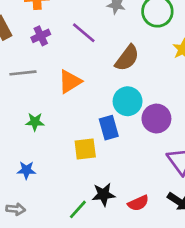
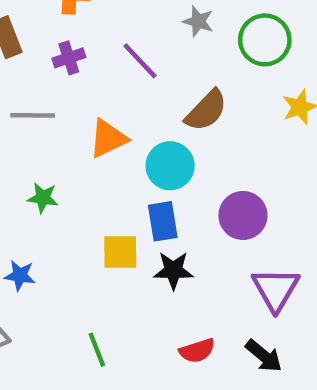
cyan circle: (128, 101) -> (170, 166), moved
black star: (103, 195) -> (173, 270), moved
green line: (78, 209) -> (97, 350), turned -70

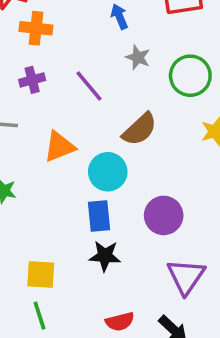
yellow square: (120, 252) -> (41, 274), moved

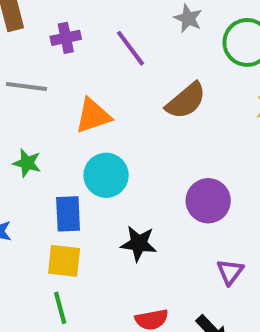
cyan circle: (108, 172) -> (106, 175), moved
blue rectangle: (99, 216) -> (68, 214), moved
purple triangle: (186, 276) -> (230, 272), size x0.6

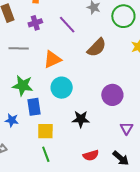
green star: (27, 163) -> (23, 86), size x1.5
blue rectangle: (68, 214) -> (34, 107), moved

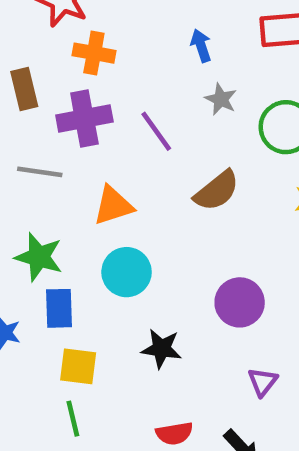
purple cross: (35, 23) -> (84, 118), size x1.6

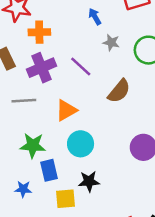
black star: (161, 349) -> (89, 181), moved

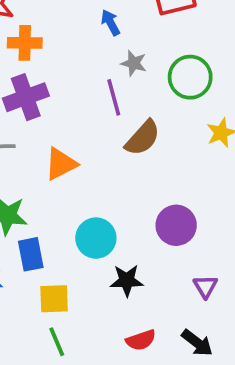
purple line: (81, 66) -> (114, 97), moved, turned 30
cyan circle: (81, 144) -> (96, 238), moved
black star: (89, 181) -> (127, 281), moved

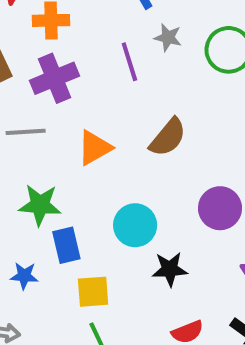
purple line: (114, 97) -> (129, 62), moved
brown semicircle: (143, 138) -> (168, 137), moved

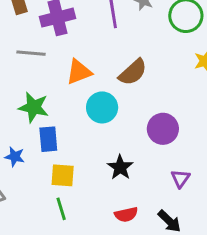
cyan circle: (135, 225) -> (102, 107), moved
black star: (170, 269) -> (120, 167), turned 30

